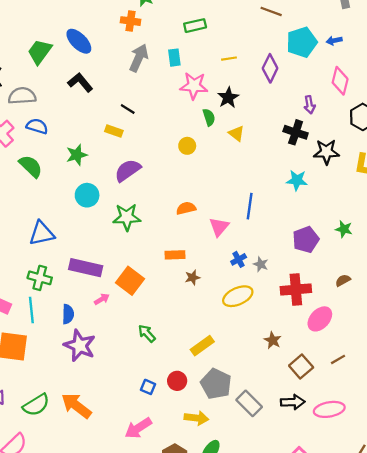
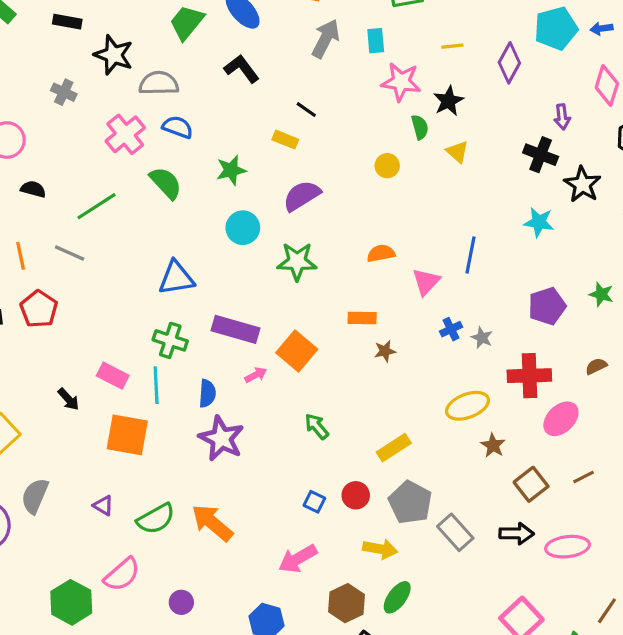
black star: (326, 152) -> (582, 184), turned 30
yellow ellipse: (238, 296) -> (468, 406), moved

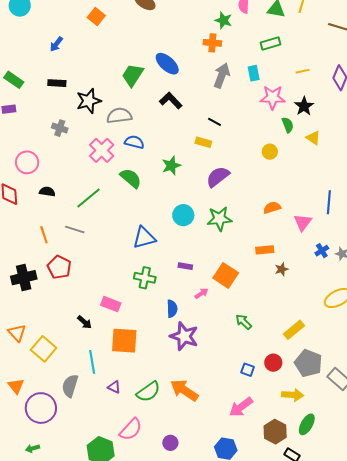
black star: (114, 55) -> (89, 101), turned -30
cyan circle: (243, 228) -> (183, 215), moved
purple rectangle: (236, 329) -> (185, 266), size x0.5
cyan line: (156, 385) -> (92, 362), moved

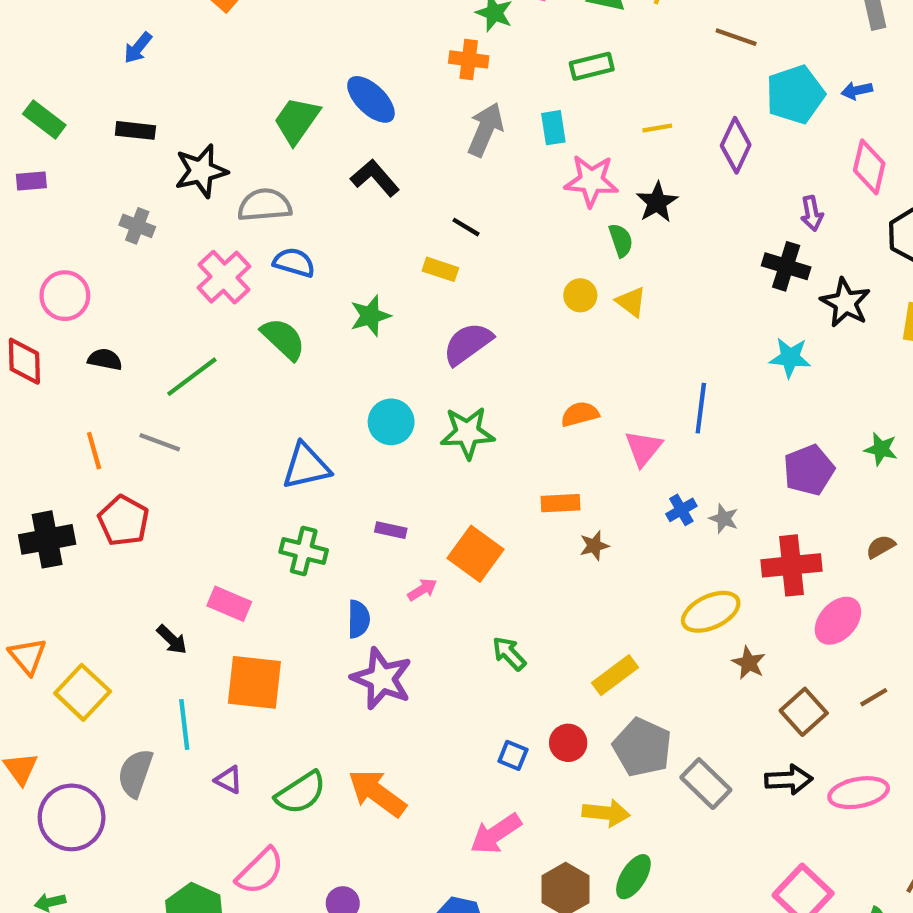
yellow triangle: (313, 138) -> (631, 302), moved

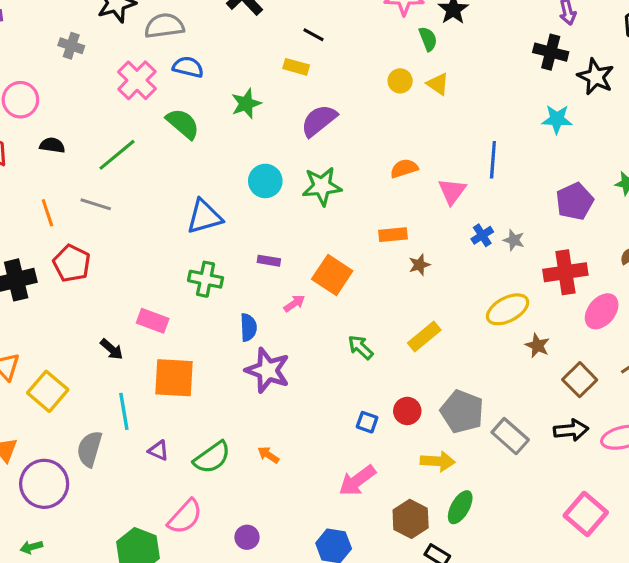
yellow rectangle: (615, 675) -> (424, 337), moved
orange arrow: (377, 793) -> (268, 455), size x0.5

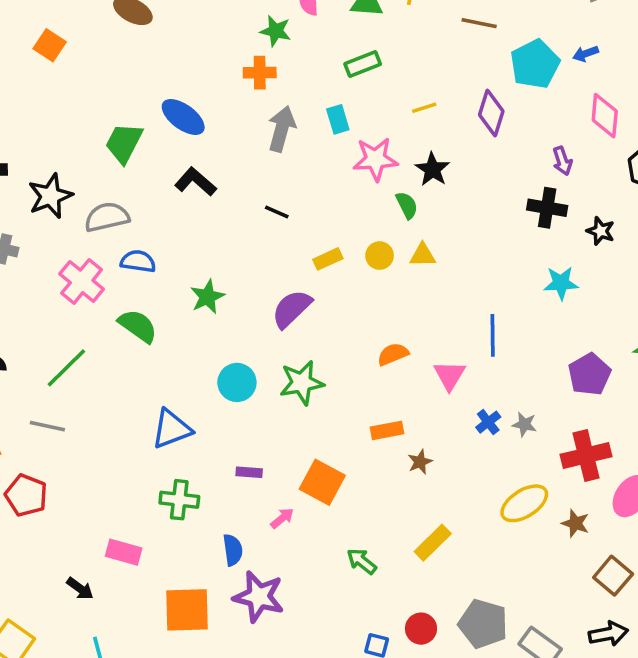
yellow rectangle: (296, 67) -> (328, 259), moved, turned -35
black star: (596, 77) -> (601, 231), size x0.7
yellow triangle: (438, 84) -> (423, 255), turned -30
brown star: (537, 346) -> (575, 523), moved
orange square: (174, 378) -> (187, 610), moved

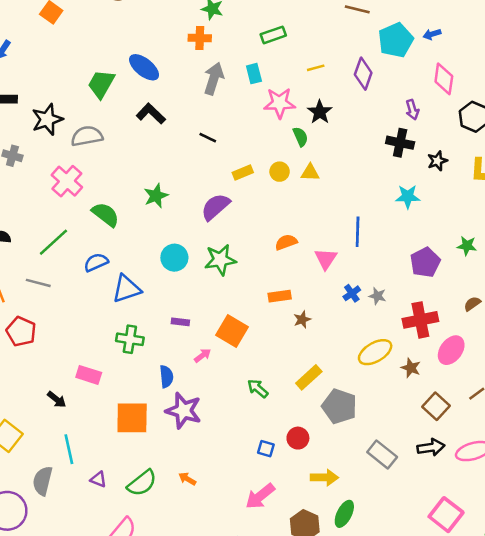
black star: (601, 231) -> (437, 161), turned 30
blue semicircle: (138, 261) -> (96, 262), moved, turned -35
gray pentagon: (483, 624) -> (339, 406), moved

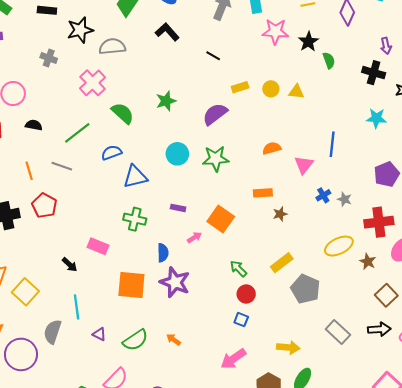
green semicircle: (300, 137) -> (329, 60), moved
red circle: (298, 438) -> (246, 294), moved

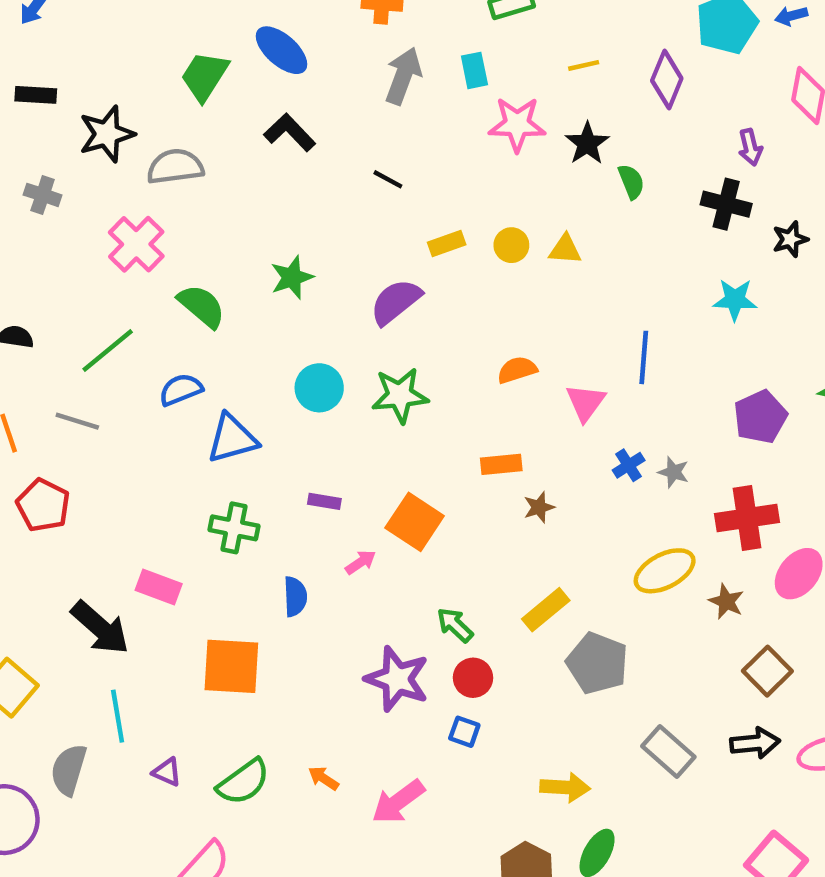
black arrow: (70, 265) -> (100, 628), size x1.8
purple star: (175, 282) -> (397, 679), moved
pink arrow: (233, 359) -> (398, 802), moved

